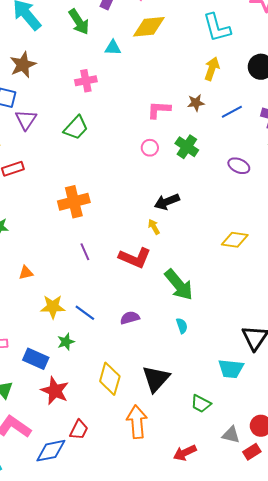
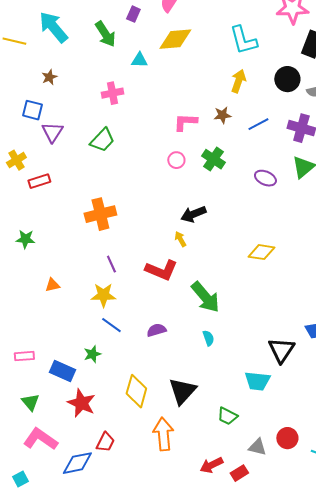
brown star: (23, 65) -> (49, 77), size x0.6
yellow star: (53, 307) -> (103, 295), moved
red rectangle: (252, 452) -> (239, 473), moved

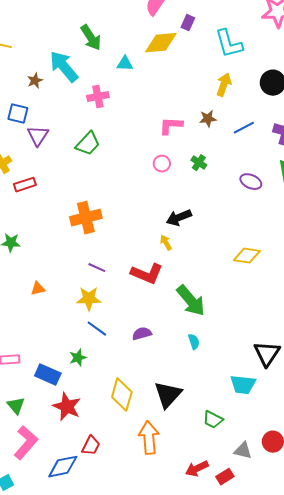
purple rectangle: (133, 14) -> (188, 23), moved
cyan arrow: (53, 27) -> (64, 67), moved
green cross: (213, 159) -> (199, 163), size x0.7
purple line: (111, 264) -> (97, 268), turned -42
pink L-shape: (40, 439) -> (26, 443), turned 96

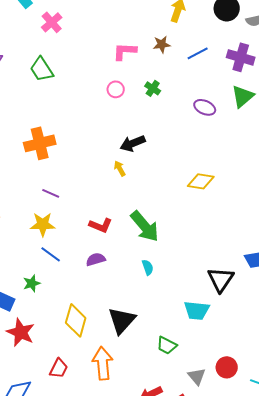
pink cross: (98, 97) -> (52, 22), turned -30
green trapezoid: (88, 144) -> (42, 69), turned 104
red L-shape: (147, 274) -> (101, 225), moved, size x0.7
red trapezoid: (91, 446) -> (59, 368), moved
gray triangle: (243, 451) -> (197, 376), turned 36

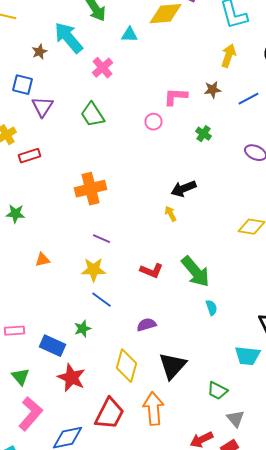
pink circle: (116, 89) -> (154, 122), moved
purple semicircle: (96, 259) -> (146, 325), moved
cyan semicircle: (148, 267) -> (212, 308), moved
red trapezoid: (59, 368) -> (110, 414), size x1.6
gray triangle: (197, 376) -> (236, 419), moved

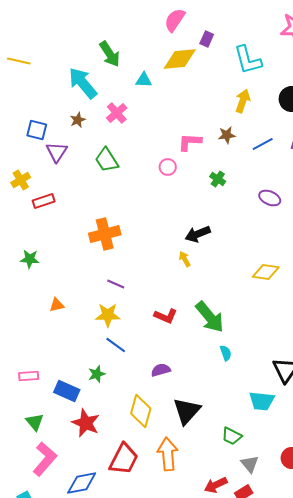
brown star: (40, 52) -> (78, 120), moved

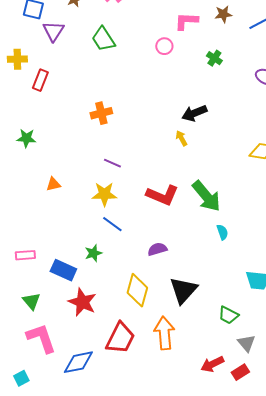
yellow cross: (21, 180) -> (17, 59), turned 30
red rectangle: (44, 201) -> (40, 80), turned -50
orange cross: (105, 234) -> (101, 113), size x0.7
red L-shape: (166, 316) -> (162, 195), size x1.4
pink L-shape: (45, 459) -> (41, 338), turned -60

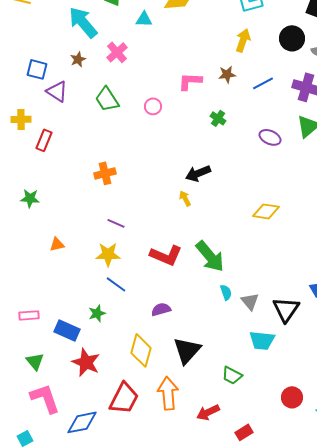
purple triangle: (53, 31) -> (57, 91), turned -30
pink circle: (164, 46) -> (153, 106), moved
gray triangle: (246, 343) -> (250, 301), moved
red arrow: (212, 364) -> (208, 412), moved

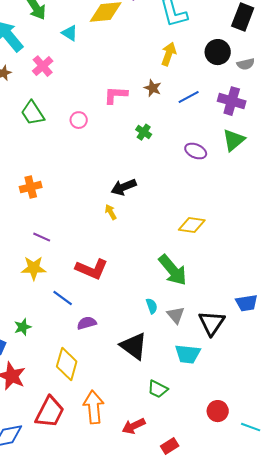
cyan triangle: (144, 19) -> (70, 33), turned 30
brown star: (227, 74) -> (153, 88), turned 30
green arrow: (210, 256) -> (173, 270), moved
blue line: (116, 284) -> (63, 298), moved
black triangle: (187, 350) -> (134, 346), moved, turned -36

